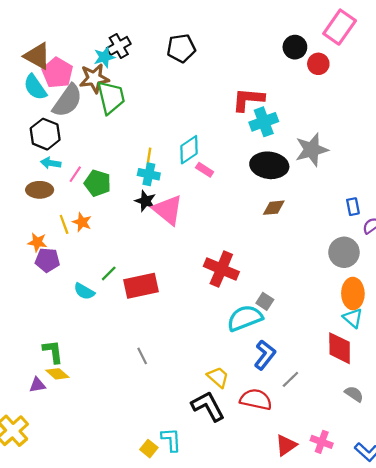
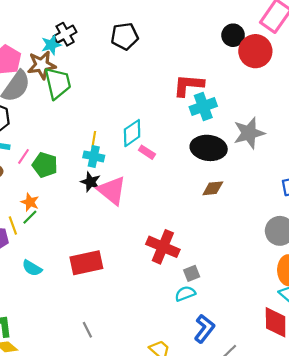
red circle: (318, 64) -> (255, 51), size x1.6
yellow line: (64, 224) -> (13, 226), moved
green line: (109, 273) -> (30, 217), moved
gray square: (265, 301) -> (192, 273), moved, turned 35
cyan semicircle: (245, 318) -> (185, 294), size x0.6

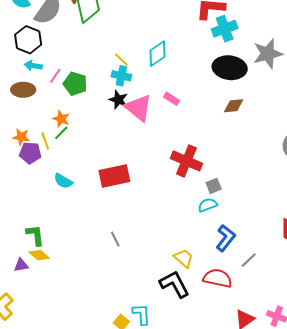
yellow line: (94, 139) -> (121, 60), turned -56
pink rectangle: (147, 152) -> (171, 99), moved

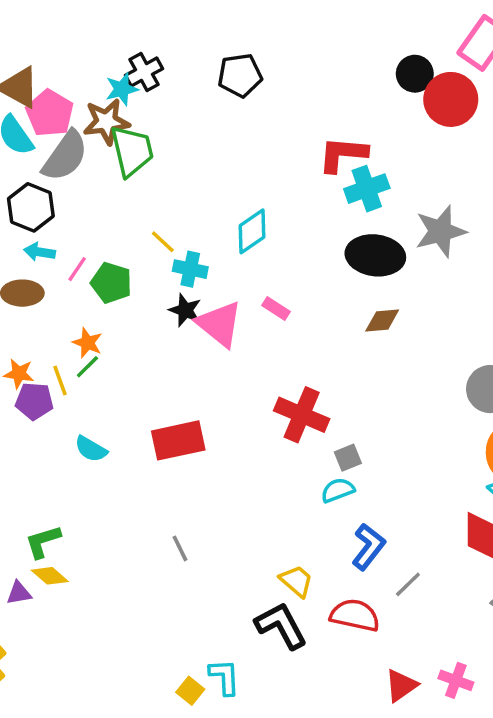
yellow line: (121, 60) -> (163, 242), moved
green L-shape: (35, 235) -> (43, 542), turned -100

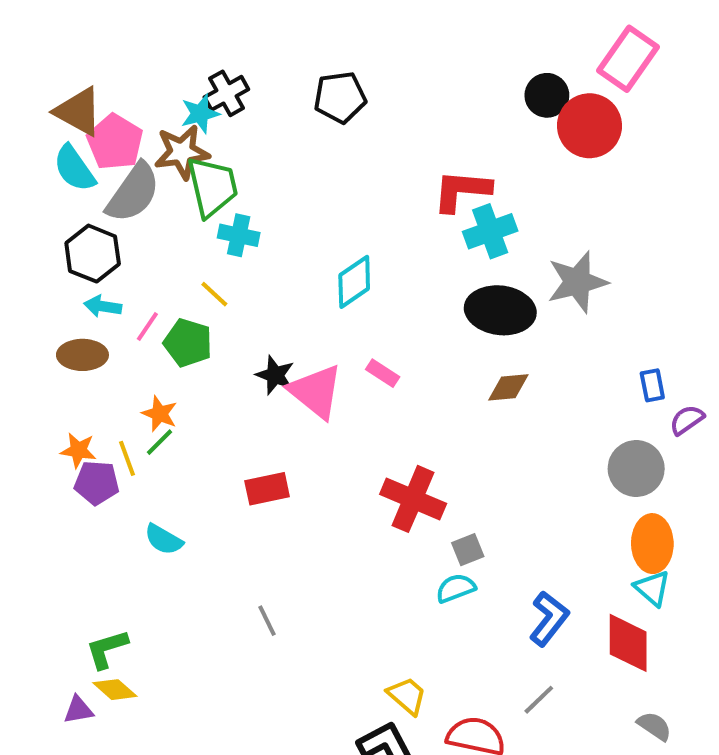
yellow line: (163, 242) -> (214, 294), moved
cyan cross: (190, 269) -> (239, 235), moved
red rectangle: (178, 440) -> (267, 489), moved, size x0.7
blue L-shape: (368, 547) -> (549, 619), moved
gray line: (180, 548) -> (267, 621), moved

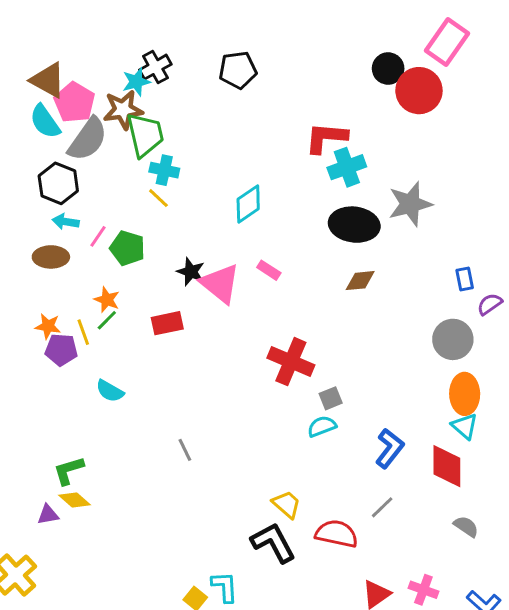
yellow line: (214, 294) -> (158, 198), moved
red rectangle: (267, 489) -> (167, 323), moved

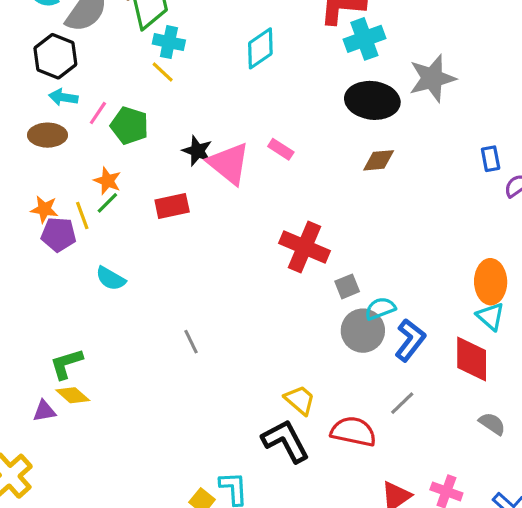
cyan diamond: (248, 204) -> (260, 48), moved
gray circle: (453, 339) -> (363, 331), moved
cyan semicircle: (322, 426) -> (380, 309), moved

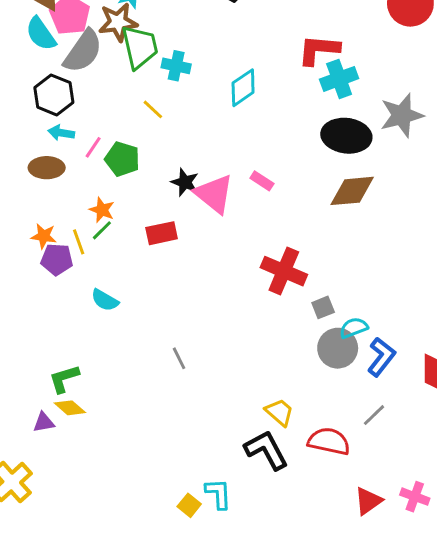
cyan cross: (169, 42) -> (176, 66), moved
brown diamond: (379, 160) -> (352, 191), size x1.5

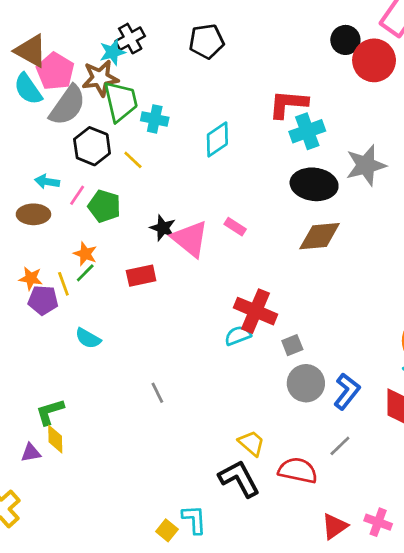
black hexagon: (54, 95) -> (92, 146), moved
cyan semicircle: (354, 328) -> (238, 336), moved
yellow diamond: (70, 408) -> (55, 439), turned 48

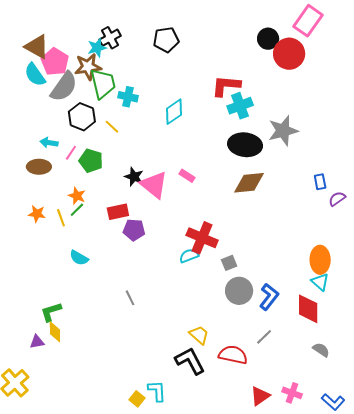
purple pentagon: (43, 300) -> (134, 230), moved

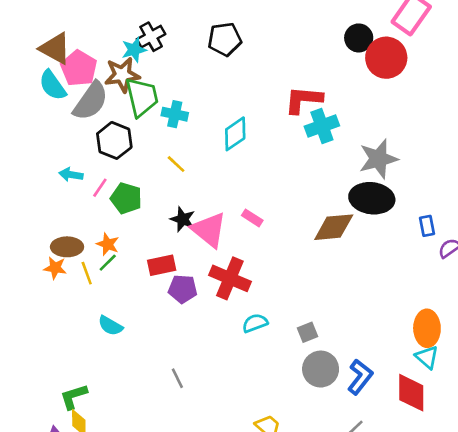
yellow line: (112, 127) -> (176, 164), moved
black ellipse: (245, 145) -> (372, 198), moved
brown ellipse: (39, 167) -> (67, 247), moved
red cross: (202, 238) -> (230, 278), moved

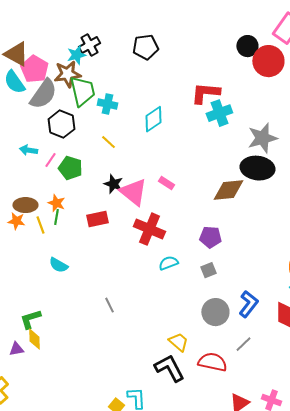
green line: (108, 263) -> (56, 217), turned -35
purple pentagon: (183, 289) -> (210, 237), moved
gray circle: (321, 369) -> (215, 312), moved

